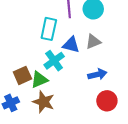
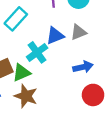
cyan rectangle: (49, 29) -> (16, 19), moved, turned 30
blue triangle: (71, 45) -> (55, 36), turned -36

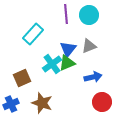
blue triangle: (55, 36) -> (68, 49), turned -30
green triangle: (21, 73) -> (67, 63), moved

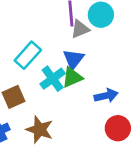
cyan rectangle: (33, 34) -> (28, 55), moved
gray triangle: (89, 46) -> (80, 29), moved

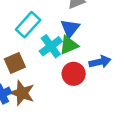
red circle: (118, 128) -> (74, 74), moved
brown star: (40, 130) -> (22, 93), moved

